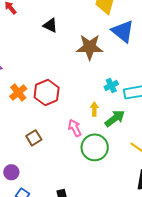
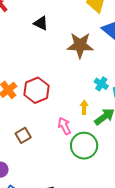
cyan cross: (111, 86) -> (101, 84), turned -32

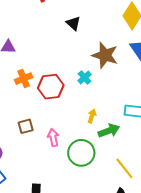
cyan cross: (101, 84) -> (84, 77), moved
pink arrow: (64, 126) -> (53, 138), moved

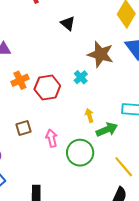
yellow arrow: (92, 116) -> (89, 115), turned -32

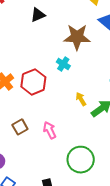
black triangle: (68, 23) -> (38, 15), turned -49
green circle: (80, 153) -> (81, 160), moved

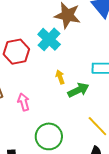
cyan cross: (63, 64) -> (49, 39), size x1.6

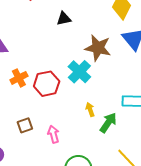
green arrow: (78, 90) -> (108, 123), turned -30

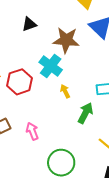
black triangle: (64, 19) -> (29, 24), moved
yellow arrow: (90, 109) -> (65, 91), moved

